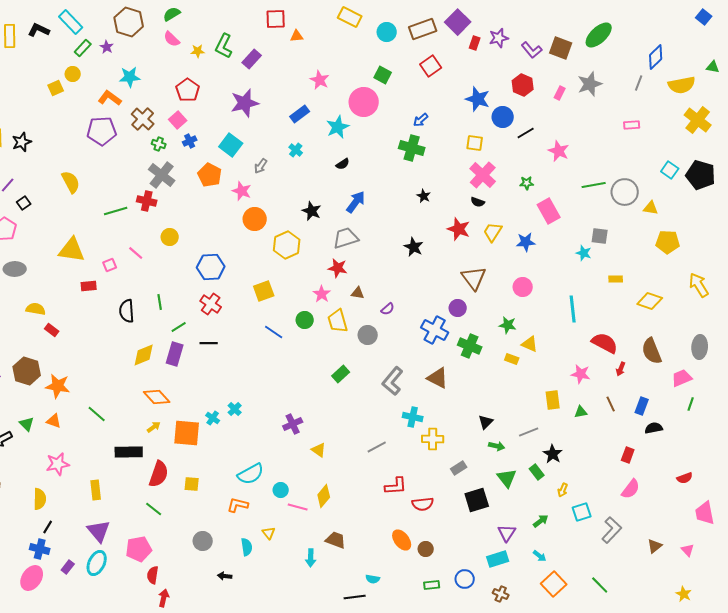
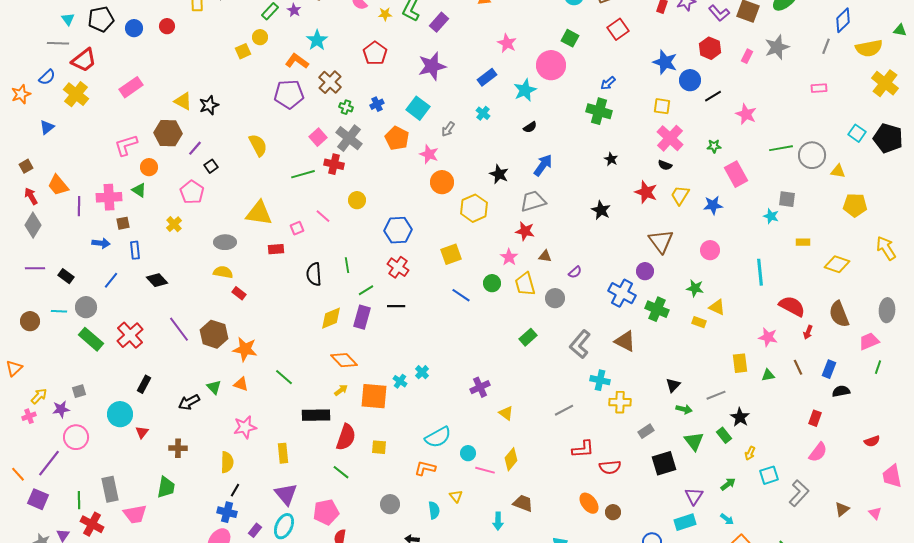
cyan star: (130, 77) -> (317, 40), turned -30
pink square: (178, 120) -> (318, 137), moved
gray ellipse: (15, 269) -> (225, 242), moved

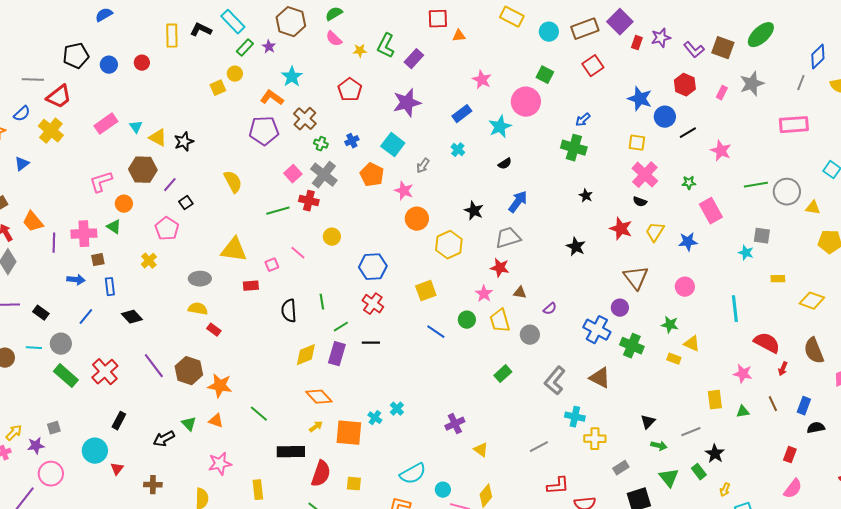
cyan triangle: (68, 19) -> (136, 127), moved
pink rectangle: (819, 88) -> (794, 125), size x1.8

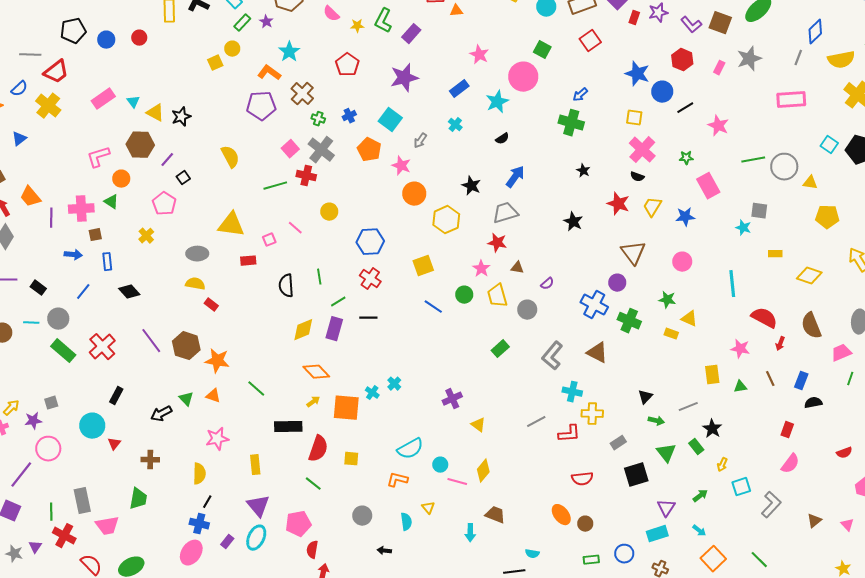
red L-shape: (558, 486) -> (569, 434), moved

